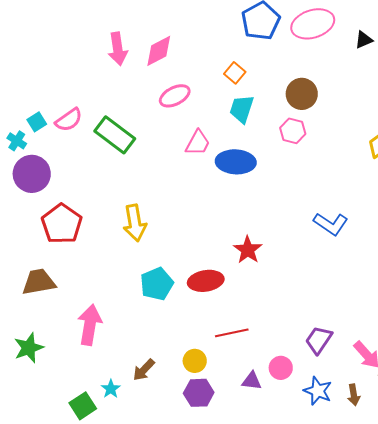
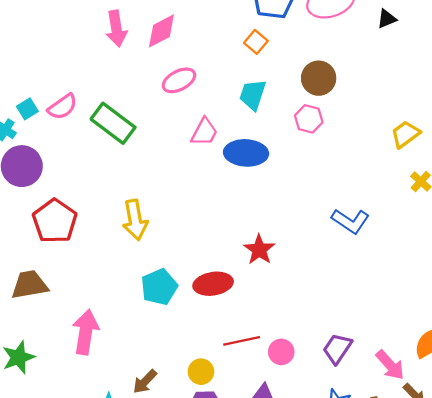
orange square: (235, 73) -> (256, 42), moved
pink circle: (281, 368) -> (281, 352), moved

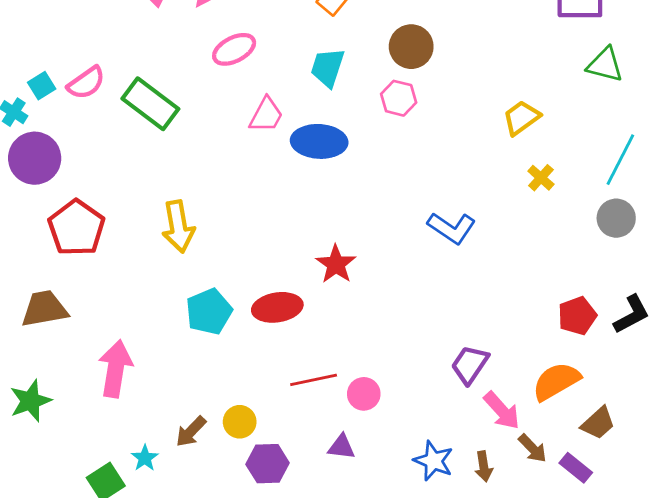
purple trapezoid: (337, 349) -> (470, 365), moved
yellow circle: (201, 372) -> (240, 422), moved

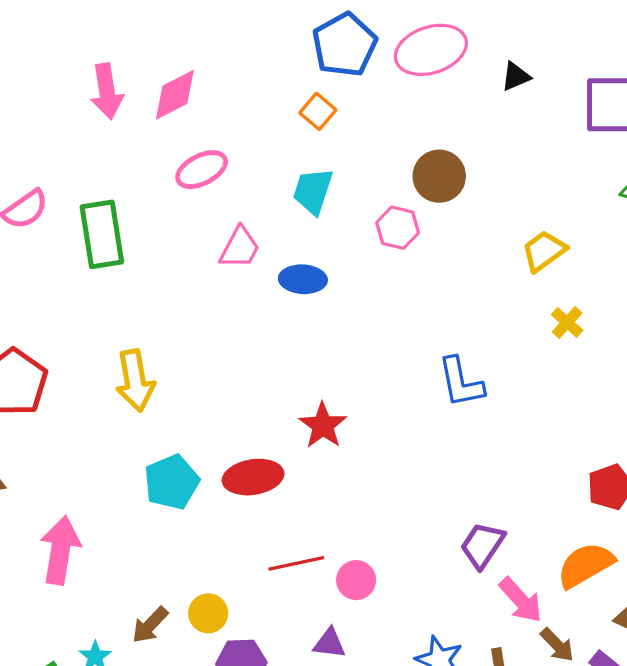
brown circle: (411, 47) -> (439, 176), moved
green rectangle: (150, 104) -> (102, 234), turned 44
blue ellipse: (319, 141) -> (303, 279), size x0.7
blue L-shape: (452, 228) -> (461, 382), turned 45

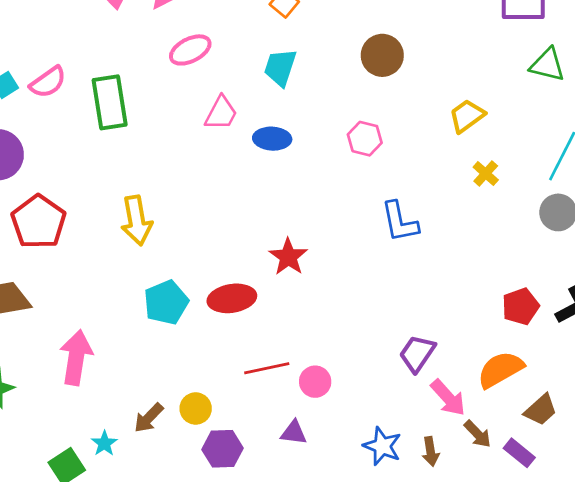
pink hexagon: (398, 228) -> (365, 139), moved

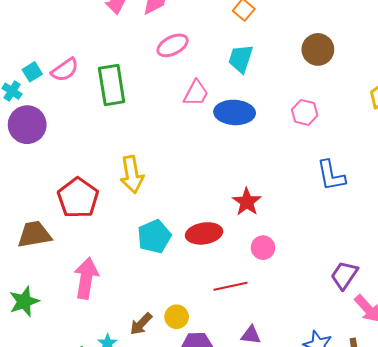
blue ellipse: (272, 139) -> (235, 112), size x1.4
red pentagon: (39, 222) -> (78, 198), moved
pink circle: (315, 382) -> (263, 248), moved

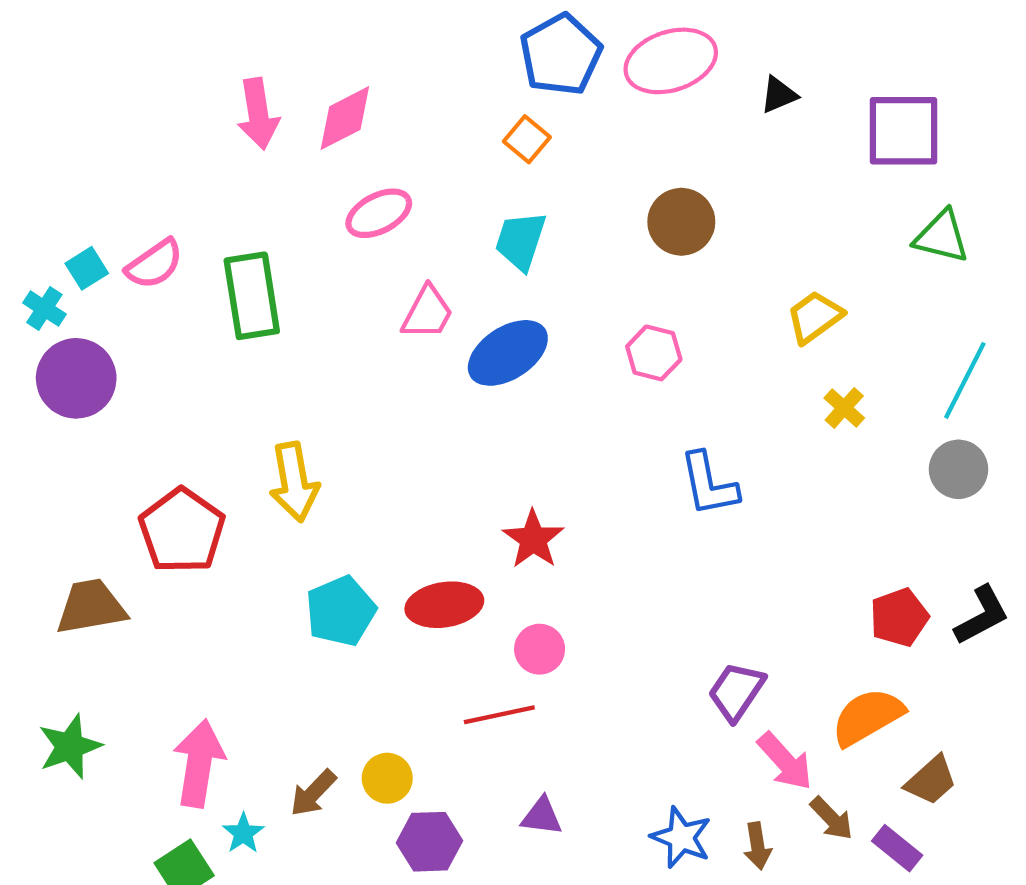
blue ellipse: (235, 112) -> (508, 353), turned -36
pink circle: (263, 248) -> (540, 649), moved
pink arrow: (86, 278) -> (199, 763), moved

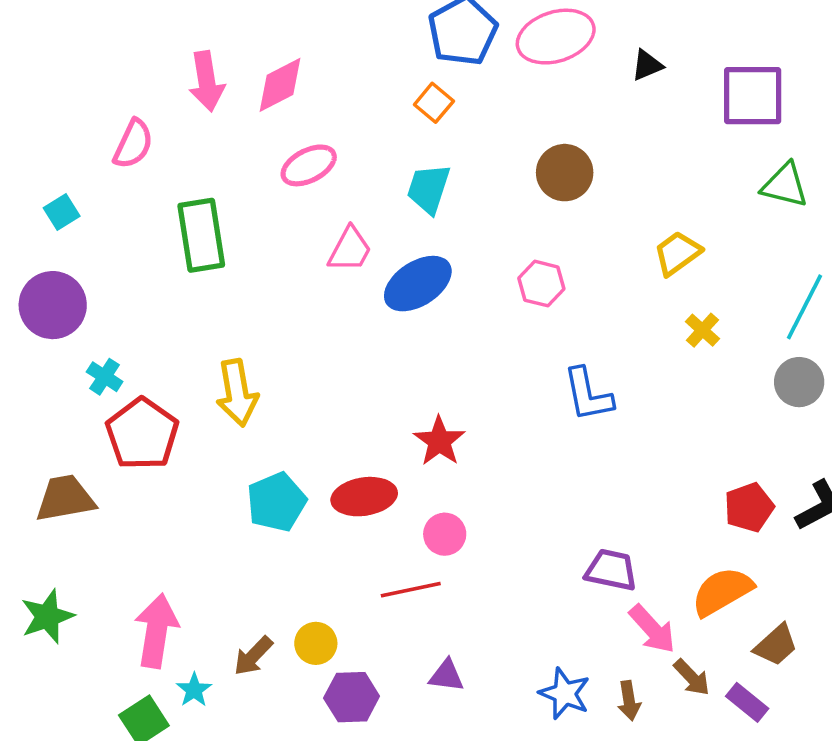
pink semicircle: (154, 264) -> (133, 144), moved, turned -30
cyan cross: (44, 309) -> (105, 377), moved
purple trapezoid: (736, 691) -> (611, 570), turned 68

